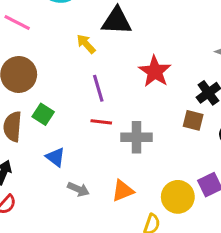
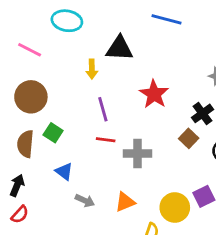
yellow arrow: (86, 44) -> (92, 69), turned -138
brown square: (193, 120) -> (189, 138), turned 30

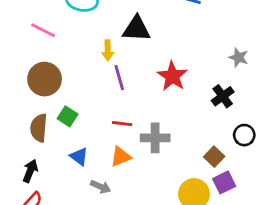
purple line: (103, 109) -> (119, 78), moved
brown square: (189, 138) -> (214, 157), moved
orange triangle: (125, 202) -> (121, 157), moved

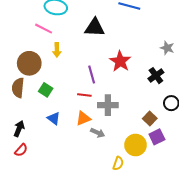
pink line: (43, 30) -> (44, 29), moved
yellow arrow: (108, 50) -> (57, 50), moved
purple line: (119, 78) -> (92, 75), moved
brown semicircle: (39, 128) -> (18, 88), moved
gray arrow: (101, 187) -> (98, 133), moved

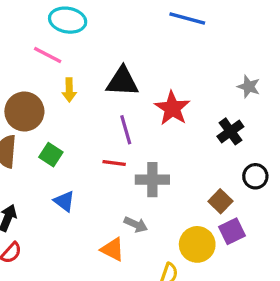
black triangle: (95, 28) -> (122, 82), moved
orange triangle: (83, 118) -> (112, 249), moved, turned 49

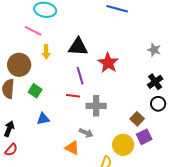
black cross: (230, 131) -> (155, 82), moved
blue triangle: (64, 201) -> (43, 119), turned -48

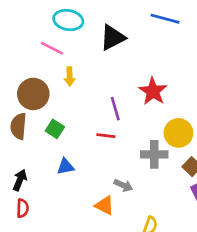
black triangle: (78, 47) -> (113, 38), moved, turned -30
gray cross: (96, 106) -> (154, 154), moved
yellow circle: (123, 145) -> (178, 133), moved
red semicircle: (11, 150) -> (23, 208), turned -40

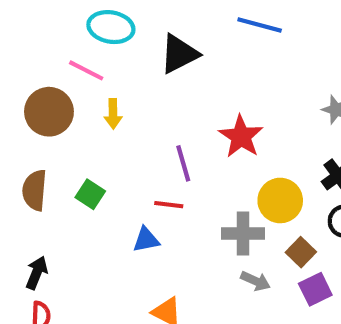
brown circle: (33, 94) -> (49, 112), moved
blue triangle: (66, 167) -> (146, 240), moved
gray arrow: (123, 185) -> (255, 281), moved

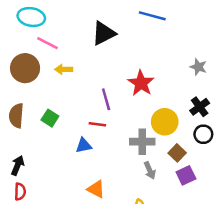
cyan ellipse: (111, 27) -> (31, 17), moved
yellow arrow: (113, 114) -> (64, 69), turned 91
gray arrow: (255, 281) -> (150, 170), turned 42

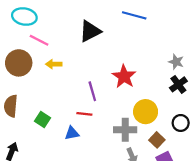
black cross: (200, 107) -> (178, 84), moved
green square: (50, 118) -> (42, 120), moved

